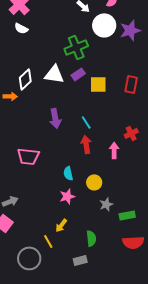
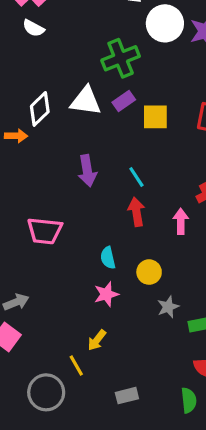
green semicircle: (91, 238) -> (189, 400), moved

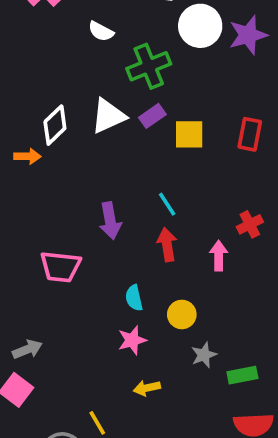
white semicircle: (33, 28) -> (101, 31), moved
white triangle: (86, 101) -> (108, 116), turned -32
purple arrow: (87, 171) -> (110, 221), moved
yellow arrow: (97, 340) -> (147, 388), moved, turned 40

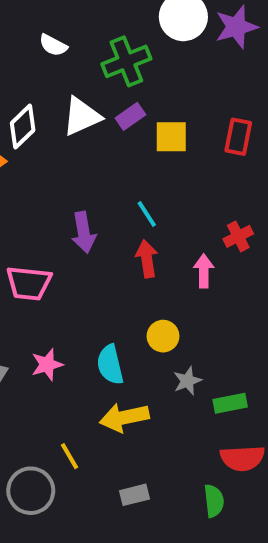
white semicircle: (101, 31) -> (53, 45), moved
cyan semicircle: (134, 298) -> (110, 365), moved, size x1.4
pink star: (132, 340) -> (47, 365), moved
yellow arrow: (147, 388) -> (124, 417), size x1.6

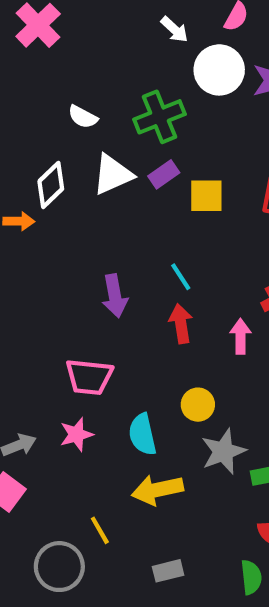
white semicircle: (53, 45) -> (83, 117), moved
pink trapezoid: (29, 283) -> (89, 377), moved
gray star: (187, 381) -> (223, 451), size x1.5

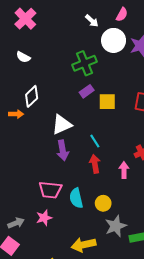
white semicircle: (83, 117) -> (23, 57), moved
white triangle: (113, 174) -> (62, 124), moved
cyan semicircle: (142, 434) -> (76, 198), moved

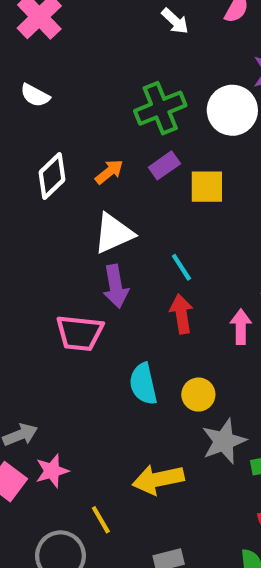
white circle: (114, 40) -> (232, 110), moved
orange arrow: (16, 114) -> (109, 172), moved, turned -40
pink trapezoid: (50, 190) -> (80, 333), moved
pink star: (44, 218) -> (52, 471), moved

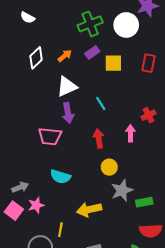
red arrow: (181, 314) -> (99, 138), moved
cyan semicircle: (143, 384) -> (60, 177), moved, turned -60
yellow line: (101, 520) -> (60, 230), turned 40

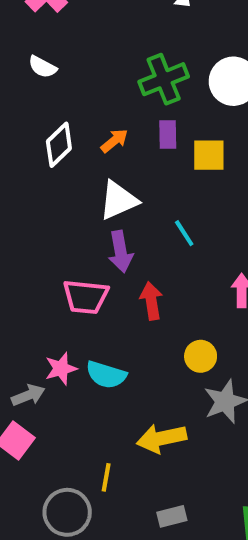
purple rectangle: (92, 53) -> (168, 135), turned -56
red arrow: (99, 138) -> (151, 301), moved
pink star: (36, 205) -> (61, 369), moved

